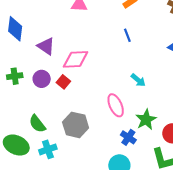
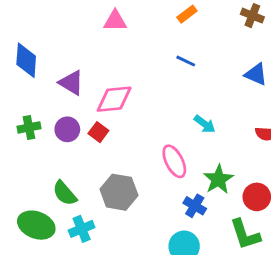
blue line: (127, 35) -> (186, 61), turned -40

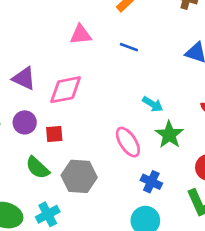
pink triangle: (115, 21) -> (81, 35), moved
red square: (98, 132) -> (54, 134), moved, turned -36
green star: (218, 179) -> (169, 135), moved
green semicircle: (65, 193) -> (38, 168), moved

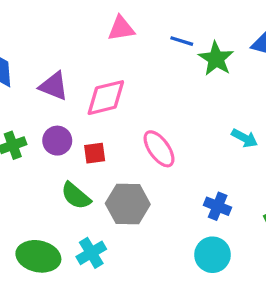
cyan arrow: (153, 104) -> (245, 138), moved
green star: (169, 135) -> (216, 59), moved
pink ellipse: (128, 142) -> (159, 149), moved

